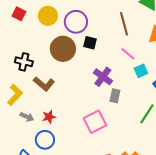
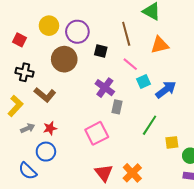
red square: (19, 14) -> (20, 40), moved
black square: (90, 43) -> (101, 51), moved
gray arrow: (27, 117) -> (28, 128), turned -48

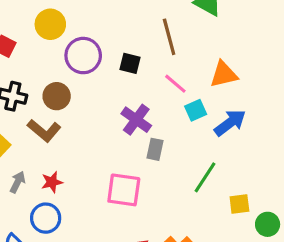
purple circle: (77, 32) -> (83, 56), moved
orange triangle: (160, 45) -> (224, 74), moved
brown circle: (64, 59) -> (57, 96), moved, size x0.7
gray arrow: (28, 128) -> (18, 182), turned -40
pink square: (97, 133) -> (124, 190), turned 35

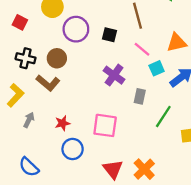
gray rectangle: (155, 149) -> (140, 96), moved
red star: (52, 182) -> (62, 123), moved
blue circle: (46, 218) -> (73, 149), moved

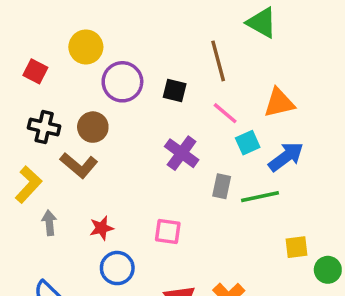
green line: (163, 117) -> (260, 197), moved, turned 45
gray arrow: (29, 120) -> (49, 223), turned -32
pink square: (105, 125) -> (168, 231), size x0.7

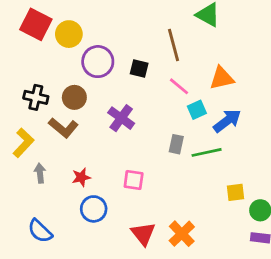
red square: (35, 71) -> (36, 24), moved, size x1.6
purple cross: (182, 153) -> (121, 118), moved

